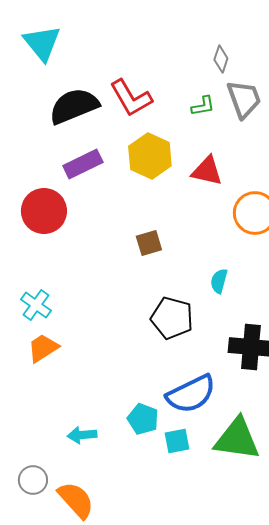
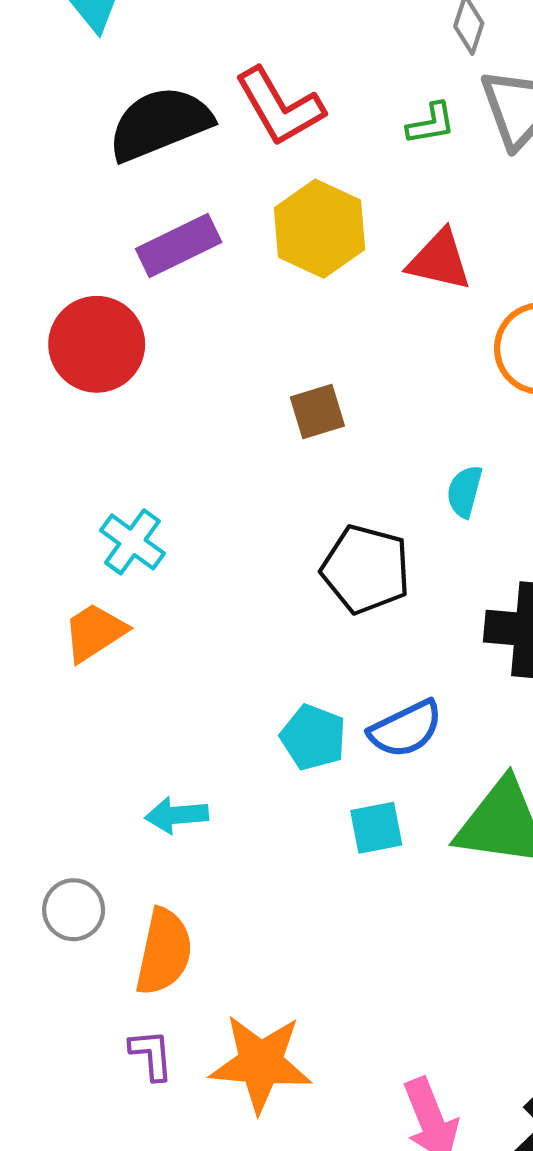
cyan cross: (36, 305) -> (132, 542), moved
blue semicircle: (191, 394) -> (406, 729), size x0.7
cyan pentagon: (143, 419) -> (313, 737), moved
orange semicircle: (76, 500) -> (164, 952), turned 54

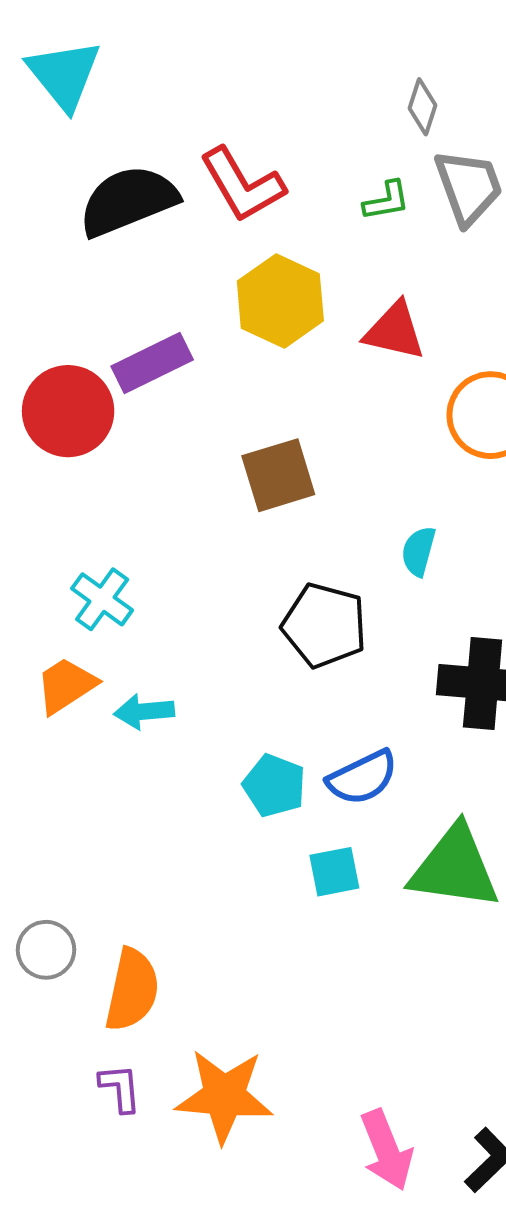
purple rectangle: (179, 245) -> (152, 363), moved
brown square: (317, 412) -> (278, 475), size x1.4
cyan arrow: (177, 815) -> (144, 711), moved

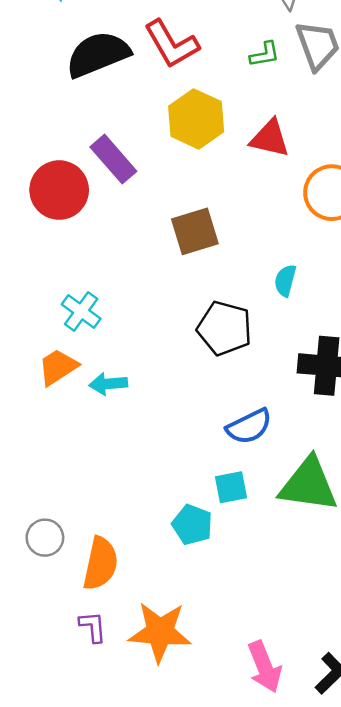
purple rectangle: (152, 363) -> (113, 159), turned 75
cyan pentagon: (274, 786) -> (192, 525), moved

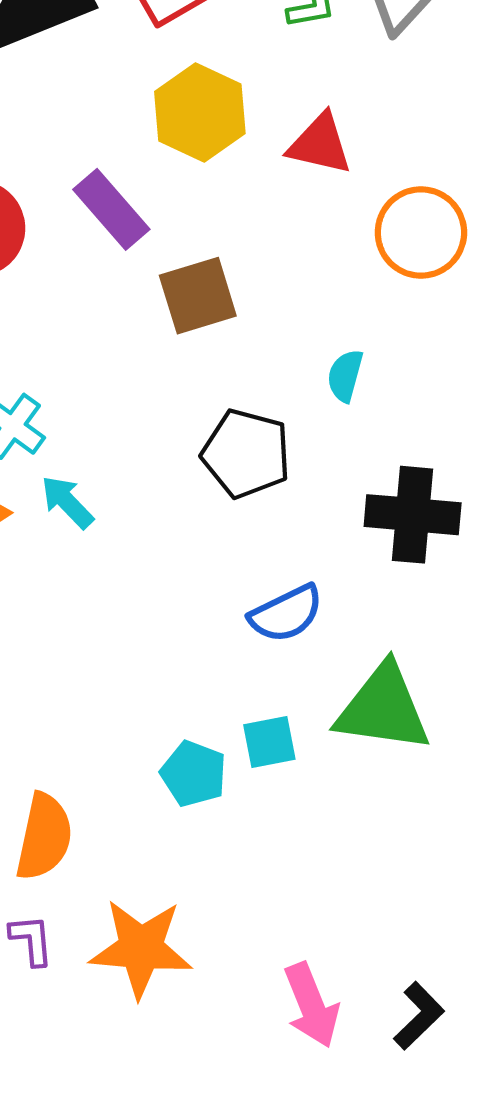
purple rectangle: (113, 159) -> (111, 209), moved
cyan arrow: (108, 384) -> (67, 502), moved, turned 51
cyan square: (231, 487) -> (269, 742), moved

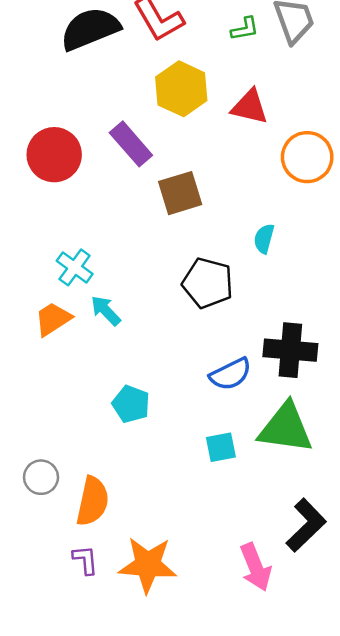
black cross: (413, 515) -> (290, 350), moved
cyan pentagon: (194, 774) -> (131, 404), moved
pink arrow: (311, 1005) -> (256, 567), moved
black L-shape: (419, 1016) -> (306, 525), moved, size x1.4

